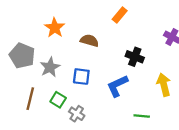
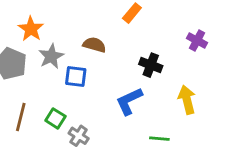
orange star: (55, 28) -> (31, 29), moved
gray star: (50, 67) -> (51, 56), moved
blue square: (81, 77) -> (76, 77), moved

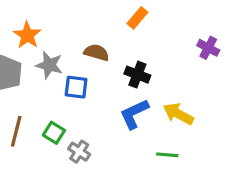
gray star: (51, 56) -> (49, 65), turned -30
black cross: (151, 65) -> (137, 75), moved
yellow arrow: (187, 100) -> (178, 114), moved, turned -48

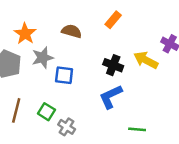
brown semicircle: (96, 52) -> (72, 31), moved
gray star: (49, 65) -> (43, 58), turned -30
yellow arrow: (178, 114) -> (146, 60), moved

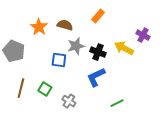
orange star: (25, 34) -> (39, 27), moved
gray star: (43, 58) -> (76, 46), moved
gray cross: (67, 127) -> (69, 101), moved
green line: (137, 129) -> (117, 103), turned -32

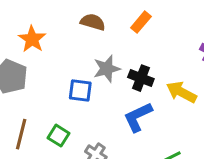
brown semicircle: (65, 25) -> (93, 22), moved
orange star: (39, 27) -> (32, 39), moved
yellow arrow: (124, 48) -> (181, 92), moved

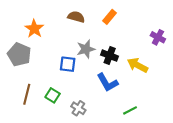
blue L-shape: (138, 117) -> (107, 82), turned -95

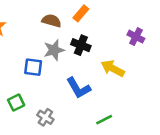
brown semicircle: (76, 17) -> (52, 21), moved
black cross: (110, 56) -> (81, 45), moved
green square: (53, 95) -> (16, 103), turned 32

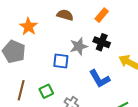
brown semicircle: (52, 21) -> (65, 15), moved

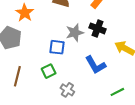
green square: (46, 91) -> (49, 71), moved

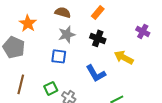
gray star: (75, 33) -> (67, 34), moved
green square: (49, 71) -> (51, 88), moved

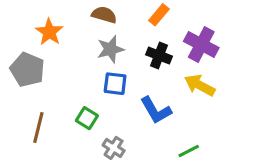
purple cross: (143, 31) -> (201, 45), moved, size x1.5
blue square: (59, 56) -> (115, 84), moved
green square: (51, 88) -> (87, 118), moved, turned -32

